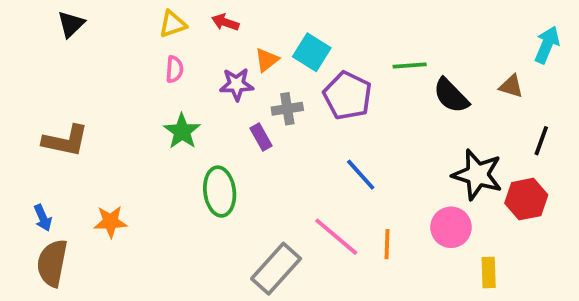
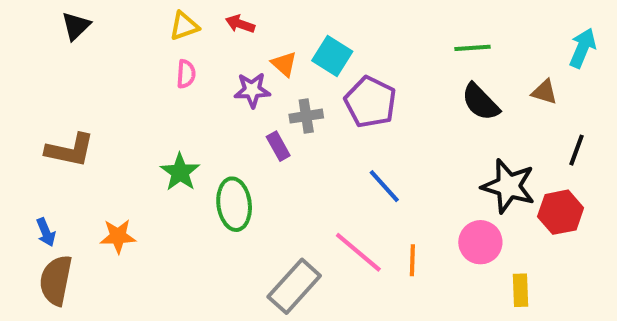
orange triangle: (267, 60) -> (284, 64), turned -40
green line: (410, 65) -> (472, 48), moved
green star: (182, 131) -> (180, 172), moved

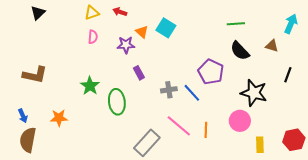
purple pentagon: (370, 102) -> (211, 72), moved
gray cross: (306, 116) -> (169, 90), moved
red hexagon: (561, 212) -> (294, 140), moved

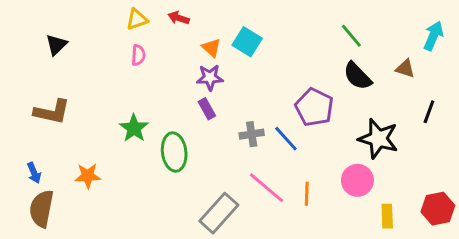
black triangle: (38, 13) -> (56, 45), moved
green line: (236, 24) -> (351, 36), turned 54
purple star: (126, 45) -> (210, 77), moved

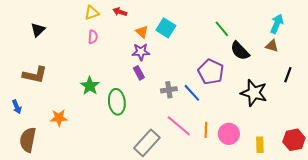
green line: (351, 36) -> (222, 29), moved
cyan arrow: (433, 36) -> (277, 24), moved
blue arrow: (34, 173) -> (17, 107), moved
pink circle: (357, 180) -> (229, 134), moved

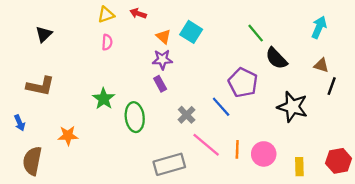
brown triangle: (272, 46) -> (321, 65), moved
gray cross: (169, 90) -> (187, 115), moved, turned -35
gray rectangle: (147, 143) -> (169, 164), turned 32

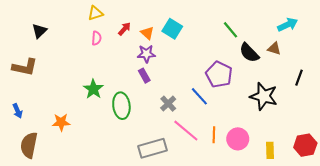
red arrow: (138, 13) -> (125, 29), moved, turned 112
cyan arrow: (319, 27) -> (288, 25), turned 42
brown triangle: (321, 65) -> (274, 49), moved
brown L-shape: (40, 86) -> (25, 67), moved

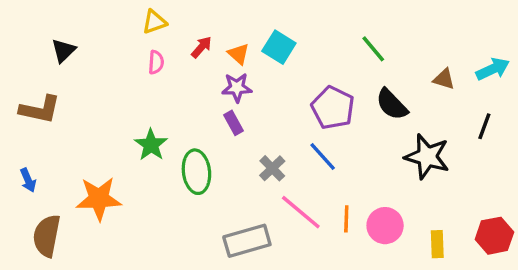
cyan arrow: (288, 25) -> (493, 69), moved
black semicircle: (249, 53) -> (392, 104), moved
purple pentagon: (219, 74) -> (333, 108), moved
orange star: (61, 122) -> (99, 199), size x1.5

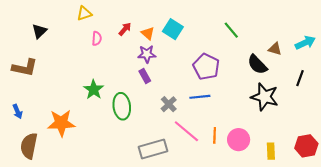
yellow triangle: (154, 22) -> (84, 13), moved
black semicircle: (392, 104) -> (257, 65), moved
blue line: (323, 157) -> (200, 97), turned -54

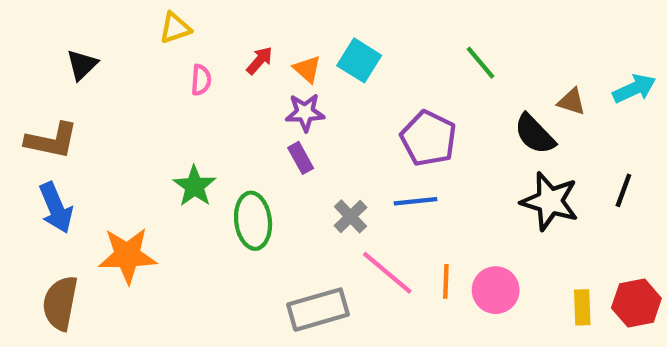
black line: (300, 78) -> (623, 190), moved
blue arrow: (17, 111) -> (56, 208), moved, size x1.6
yellow rectangle: (271, 151) -> (582, 307), moved

